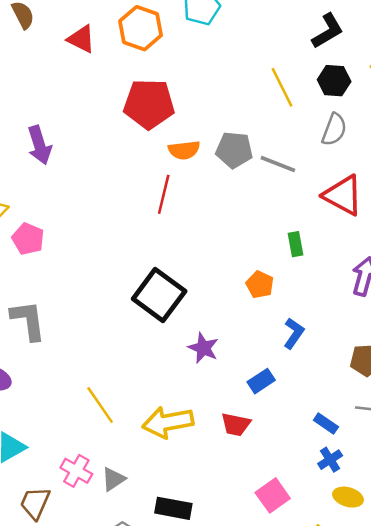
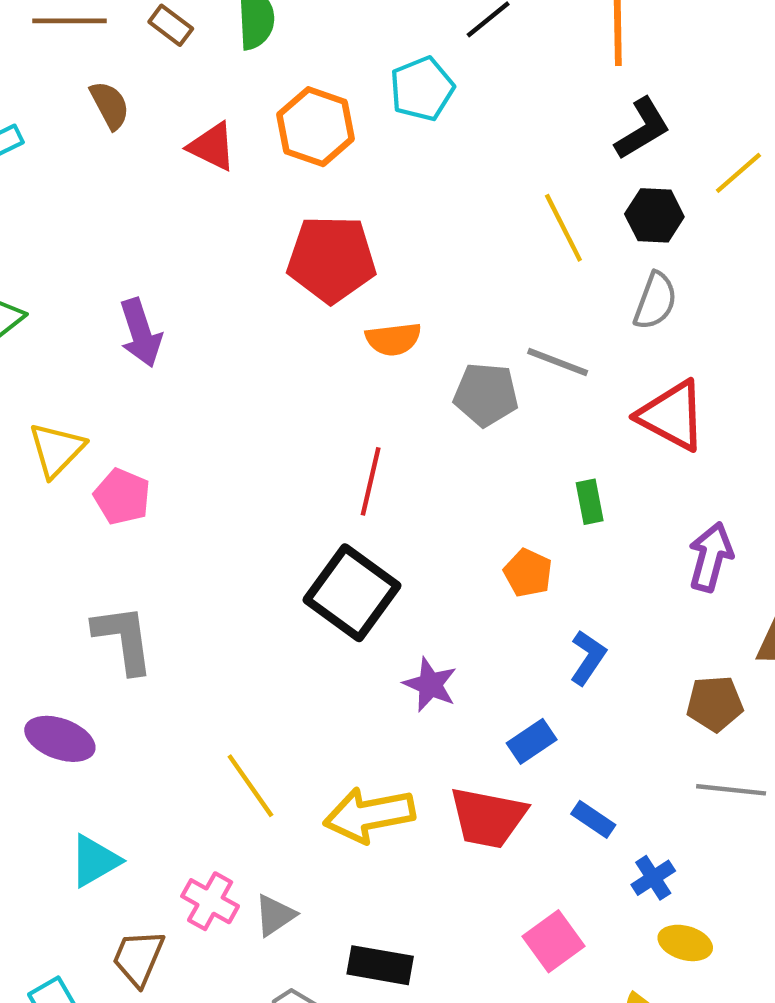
gray pentagon: (234, 150) -> (486, 395), moved
red line: (164, 194) -> (371, 481), moved
red trapezoid: (236, 424) -> (488, 818), size x1.5
blue rectangle: (326, 424) -> (593, 819), moved

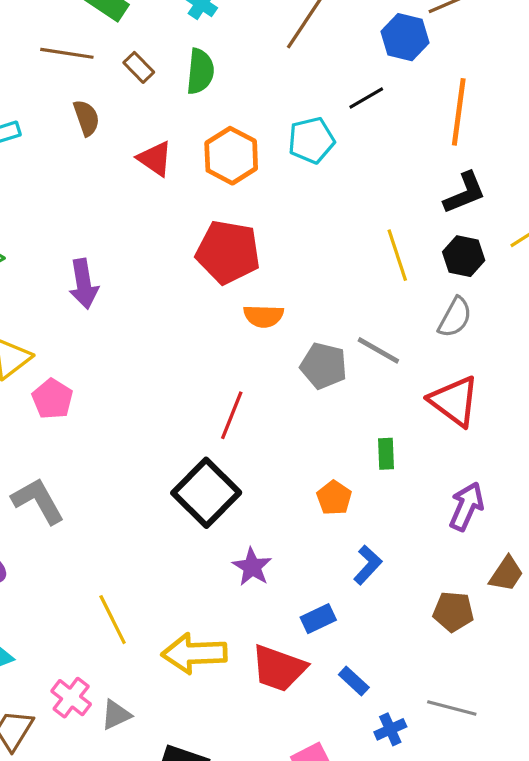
gray L-shape: (124, 639) -> (38, 501), turned -30
gray line: (731, 790) -> (452, 708), moved

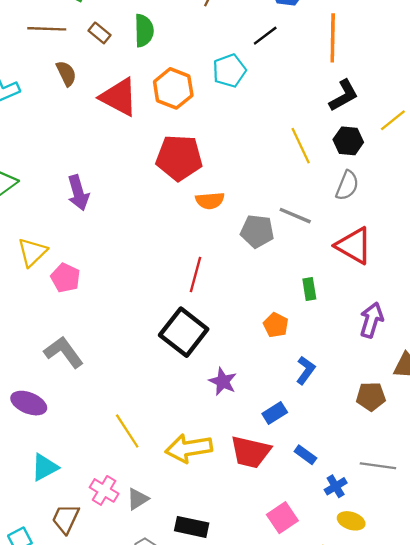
red triangle: (155, 159) -> (119, 97), size x1.5

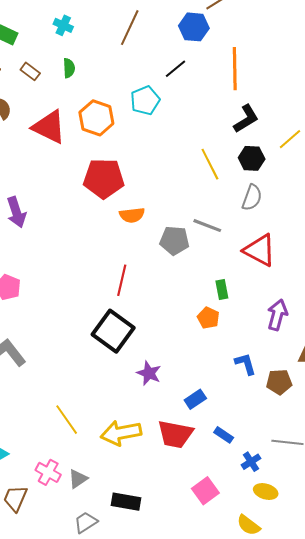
green semicircle: (144, 31) -> (69, 68), size x0.7
orange pentagon: (276, 325) -> (208, 318), moved
blue L-shape: (306, 370) -> (245, 364), moved, turned -50

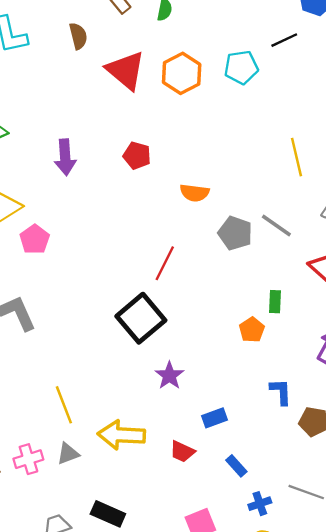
red pentagon: (104, 178) -> (137, 156), moved, size x0.6
red trapezoid: (175, 434) -> (182, 452), size x0.6
pink cross: (48, 472) -> (28, 459), turned 30
gray triangle: (78, 479) -> (68, 454), moved

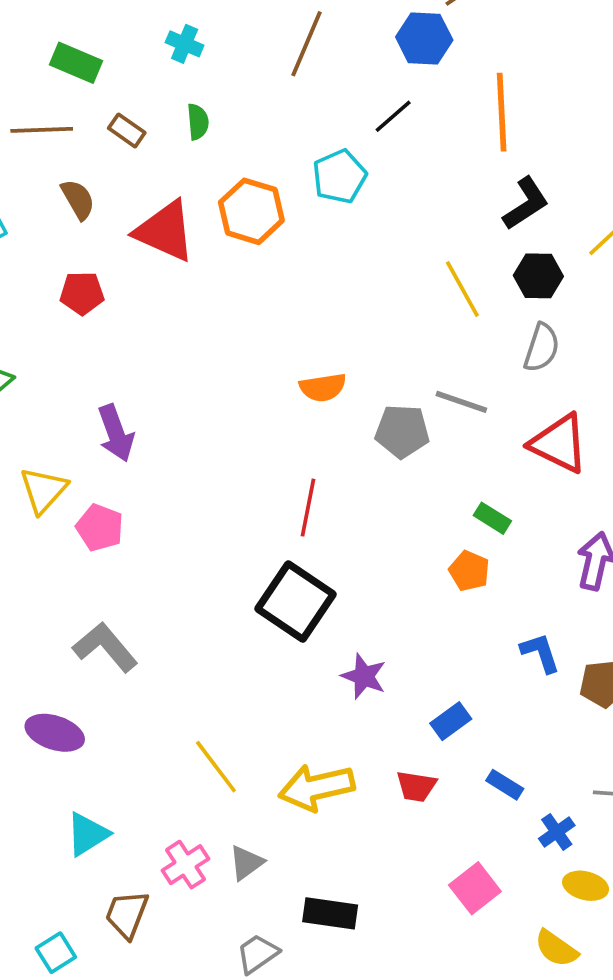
red pentagon: (137, 156) -> (82, 293), moved
purple arrow: (65, 157) -> (116, 433), moved
green rectangle: (275, 302) -> (492, 518), turned -45
gray triangle: (68, 454) -> (246, 863), moved

